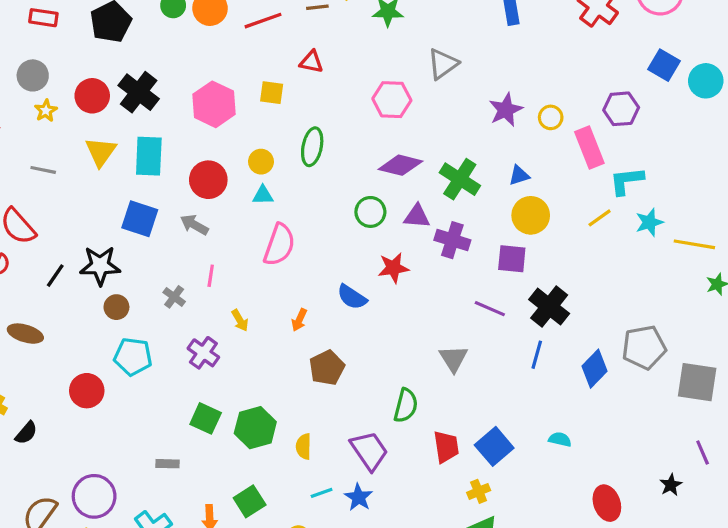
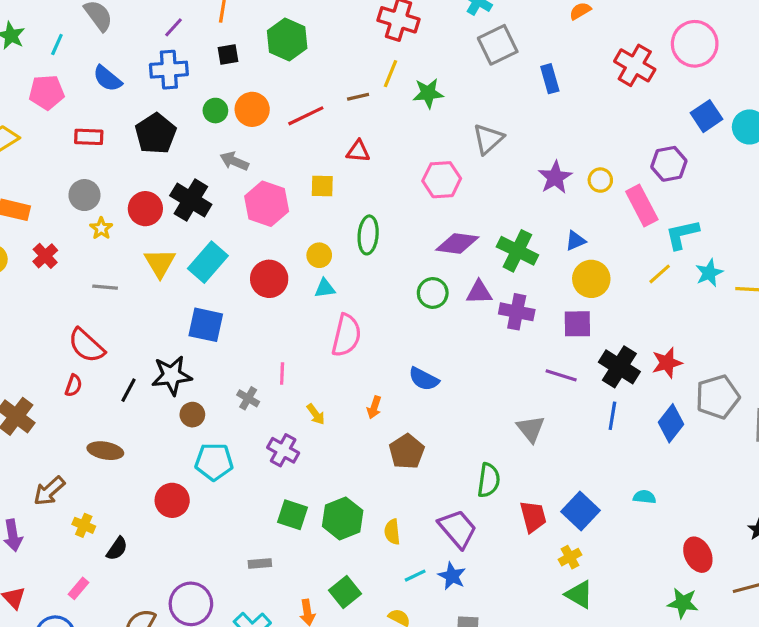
blue square: (664, 65) -> (706, 116), turned 32
cyan rectangle: (149, 156) -> (208, 262), turned 45
gray arrow: (194, 225) -> (234, 161), moved
red star: (393, 268) -> (667, 363), moved

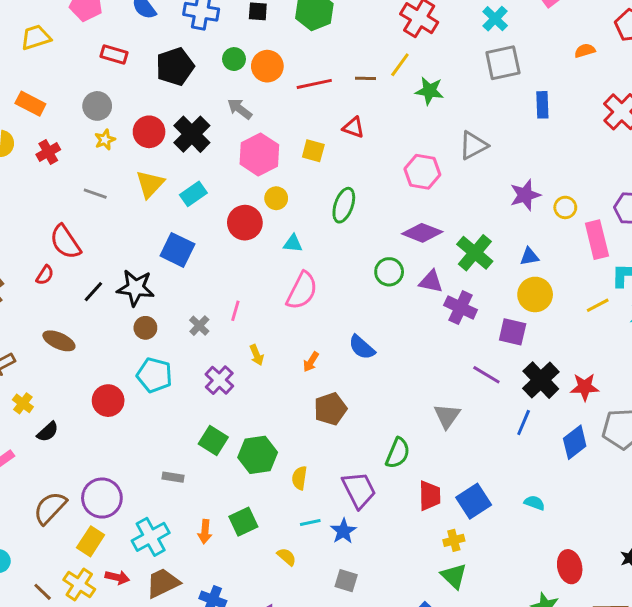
yellow circle: (319, 255) -> (276, 198), moved
cyan rectangle: (208, 262) -> (193, 194), size x0.7

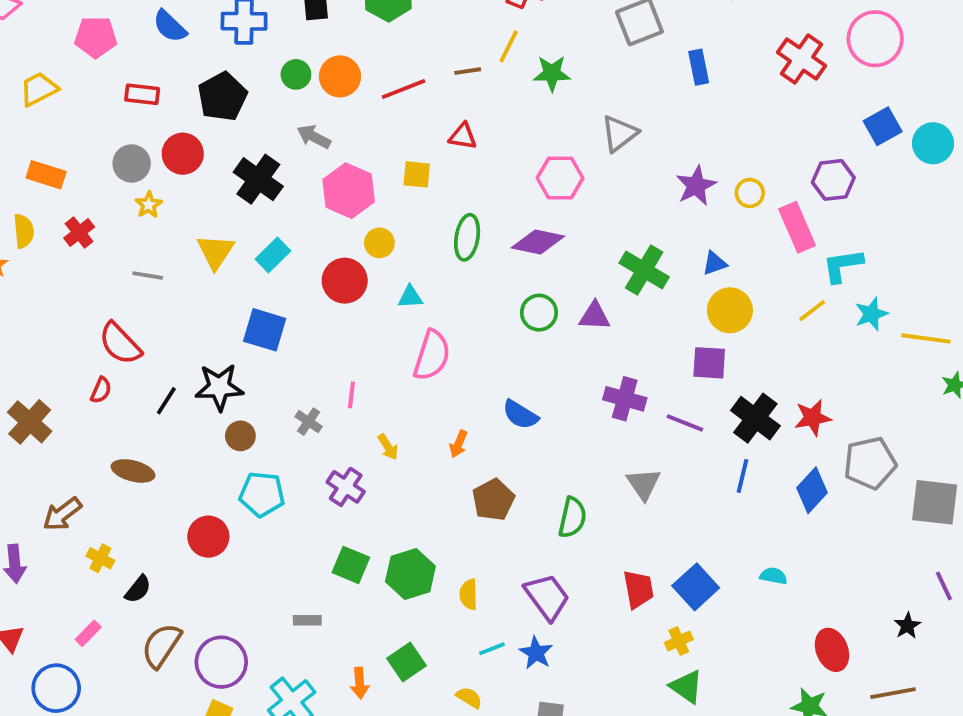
red circle: (149, 132) -> (183, 154), moved
purple diamond: (422, 233) -> (538, 242), moved
purple cross: (461, 308) -> (625, 399), moved
green semicircle: (398, 453) -> (572, 517), moved
brown semicircle: (50, 508) -> (161, 646), moved

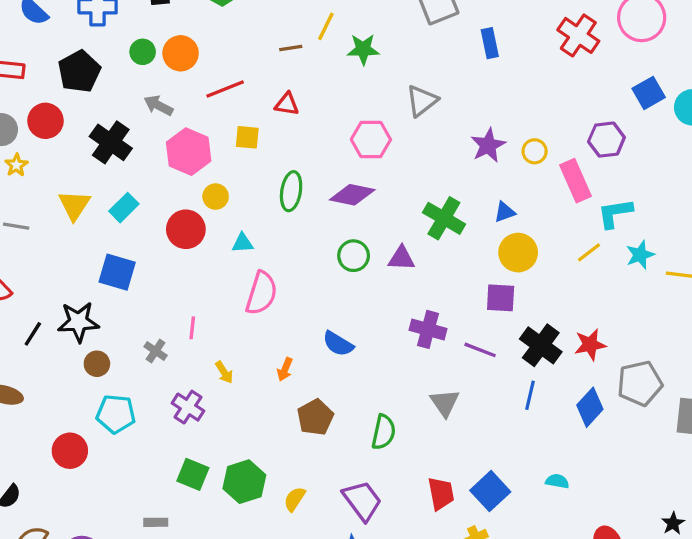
red line: (404, 89) -> (225, 89), moved
yellow semicircle: (469, 594) -> (295, 499), turned 35

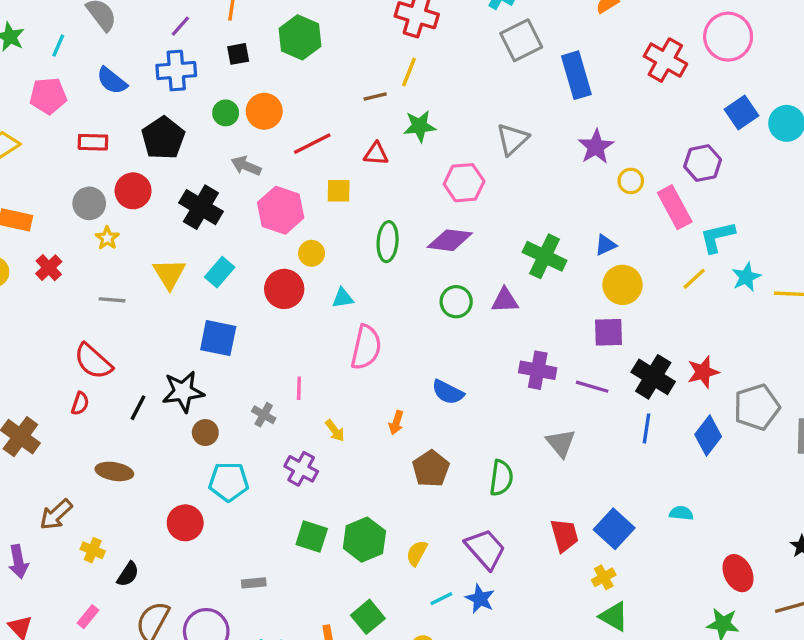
blue rectangle: (490, 43) -> (576, 75), size x1.5
green star: (363, 49) -> (420, 126), moved
purple star: (488, 145) -> (596, 147), moved
gray rectangle: (156, 522) -> (254, 583), moved

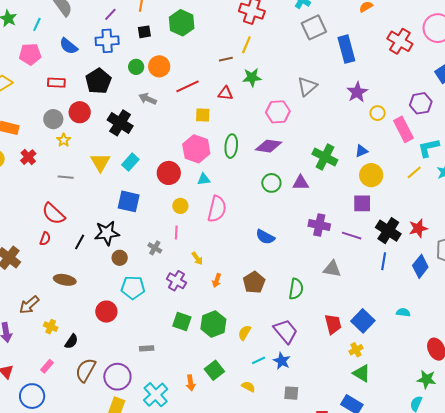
pink hexagon: (281, 210) -> (196, 149), moved
yellow circle: (312, 253) -> (180, 206), moved
orange arrow: (396, 423) -> (217, 280), moved
gray triangle: (561, 443) -> (332, 269), turned -42

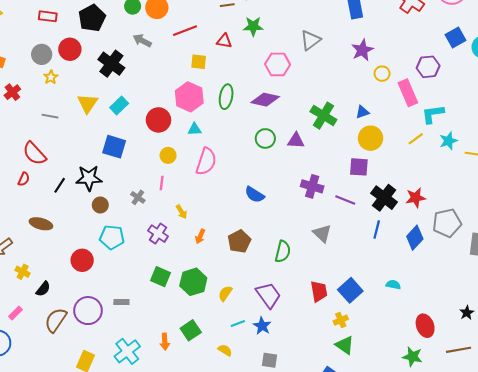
gray triangle: (332, 269) -> (322, 233), turned 30
purple circle: (117, 377) -> (88, 311), moved

